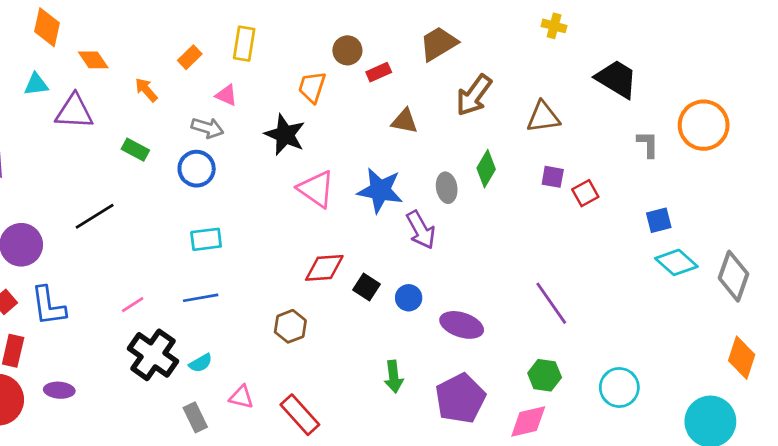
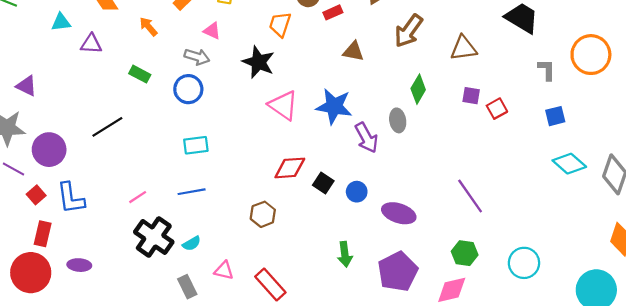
purple triangle: (74, 112) -> (91, 44), size x0.7
gray ellipse: (447, 188) -> (398, 120), moved
blue square: (659, 220) -> (555, 116), moved

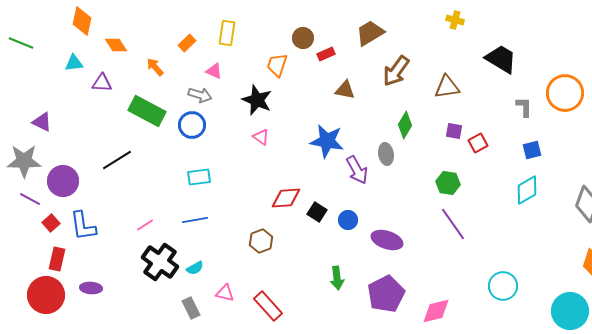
green rectangle: (140, 74) -> (147, 111), size x1.8
pink triangle: (283, 105) -> (261, 137), moved, size x0.6
cyan diamond: (569, 164) -> (527, 190), moved, turned -72
green hexagon: (465, 253) -> (448, 183), moved

